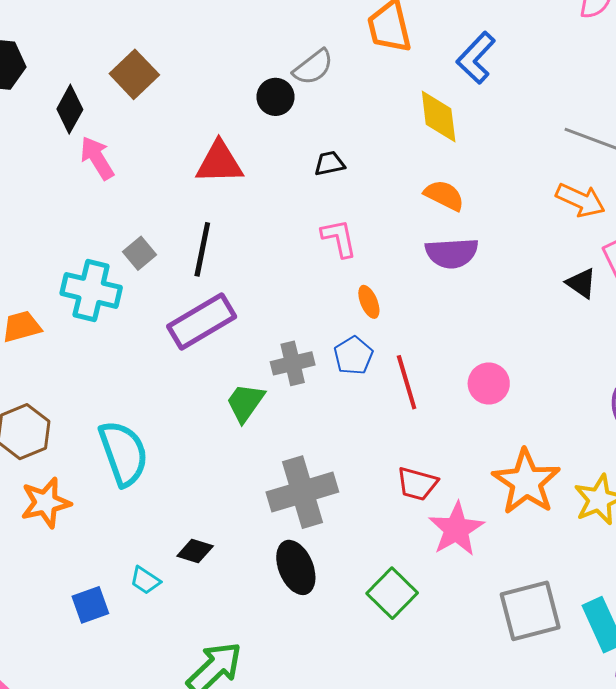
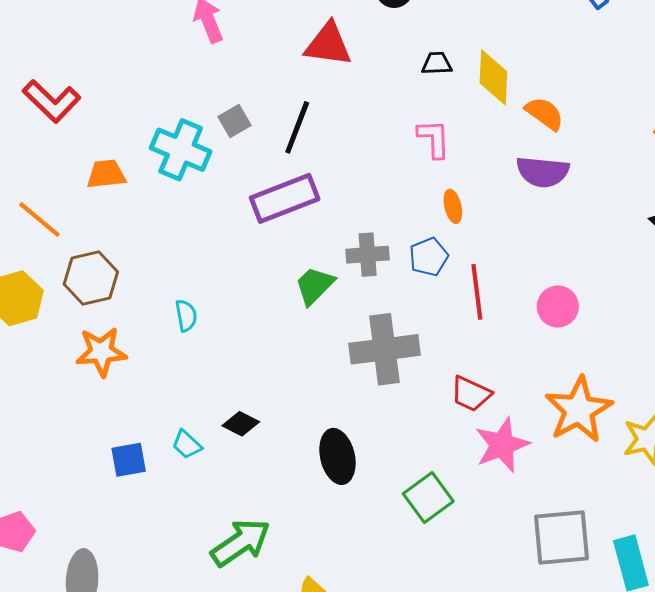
yellow diamond: (439, 117) -> (493, 77), moved
cyan semicircle: (124, 453) -> (186, 316), size x0.5
gray cross: (302, 492) -> (384, 349), moved

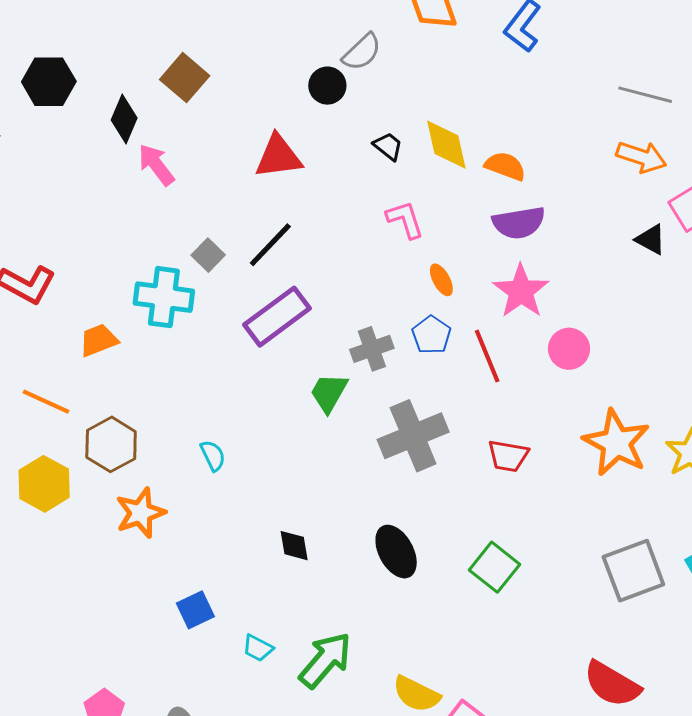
black trapezoid: (437, 63) -> (388, 146), turned 56
black line: (297, 127) -> (270, 245), turned 38
black diamond: (241, 424) -> (294, 546), turned 69
cyan trapezoid: (187, 445) -> (258, 648), moved
pink star: (502, 445) -> (521, 291), moved

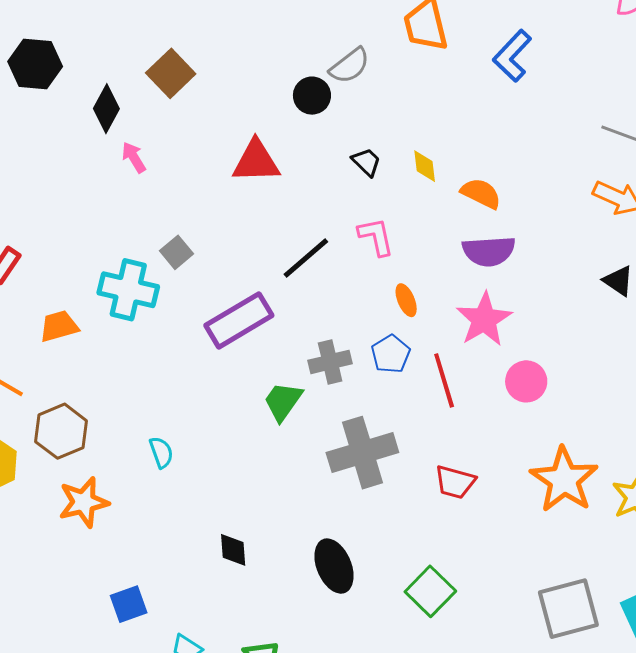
yellow diamond: (446, 145) -> (425, 166), size x0.6
pink arrow: (156, 165) -> (134, 157), size x0.7
black line: (270, 245) -> (306, 258), moved

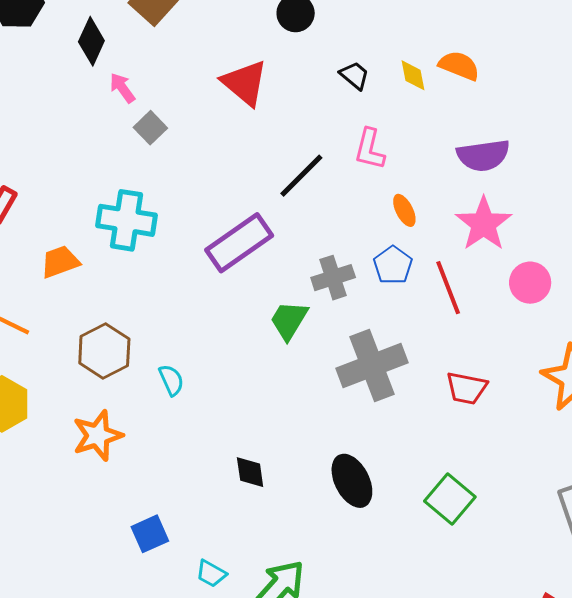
red triangle: (256, 161) -> (245, 83), turned 46
orange semicircle: (481, 193) -> (459, 66), moved
pink L-shape: (376, 237) -> (370, 149), turned -150
gray square: (176, 252) -> (150, 128), moved
brown hexagon: (61, 431) -> (104, 351), moved

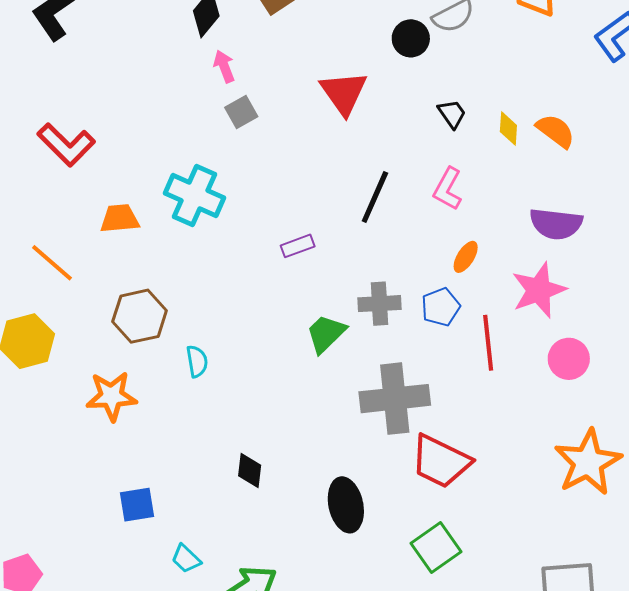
black line: (301, 176) -> (375, 197), turned -36
orange ellipse: (404, 210) -> (466, 257), turned 44
purple rectangle: (239, 243) -> (298, 246), size x0.5
red trapezoid: (466, 388) -> (441, 461), moved, size x1.5

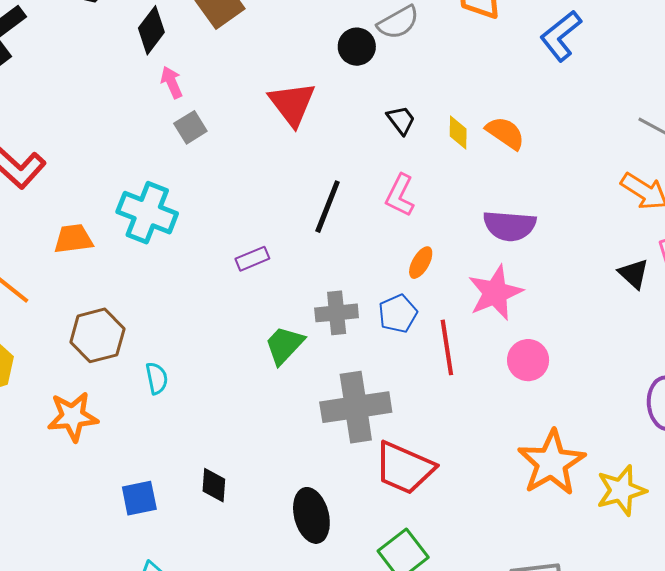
blue square: (137, 505) -> (139, 498), moved

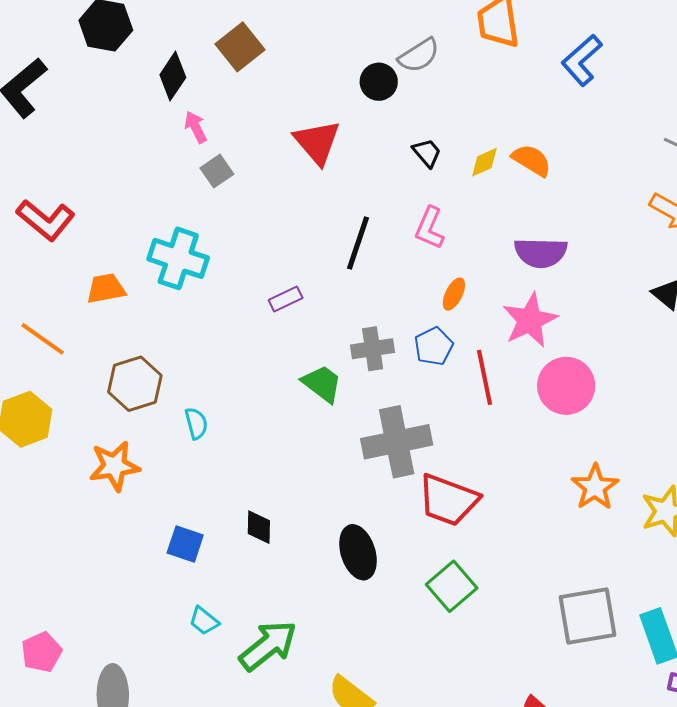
yellow diamond: (458, 133) -> (484, 162), turned 68
green trapezoid: (284, 345) -> (322, 384), turned 87
pink circle: (528, 360) -> (566, 386), size x1.4
orange star: (551, 463) -> (595, 487), size x0.7
blue square: (139, 498) -> (185, 544), turned 33

